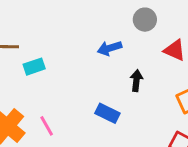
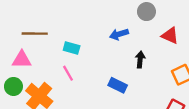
cyan rectangle: (34, 67) -> (72, 48), moved, turned 35
pink line: (47, 126) -> (68, 73), moved

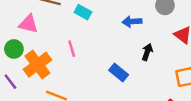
cyan rectangle: (72, 48) -> (83, 12), moved

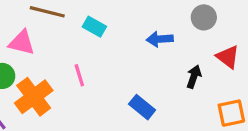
black arrow: (147, 52) -> (194, 77), moved

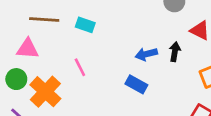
blue arrow: (160, 39) -> (146, 54), moved

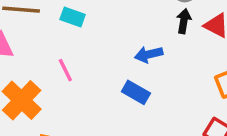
black arrow: (175, 52) -> (184, 21), moved

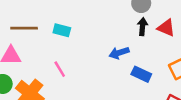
blue rectangle: (136, 92) -> (141, 74), moved

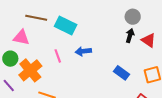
cyan rectangle: (62, 30) -> (66, 26), size x1.5
blue arrow: (119, 53) -> (83, 51), moved

